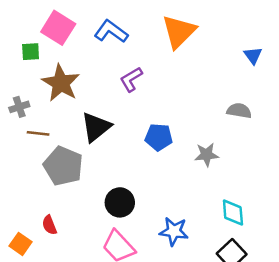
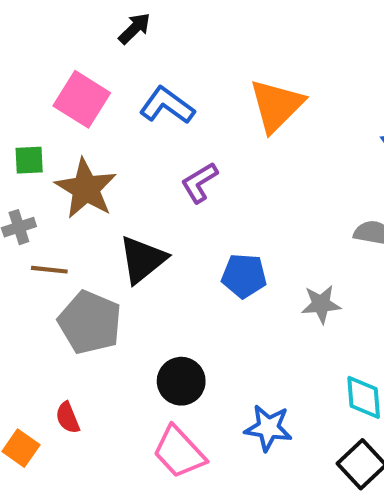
green square: (31, 52) -> (29, 160), moved

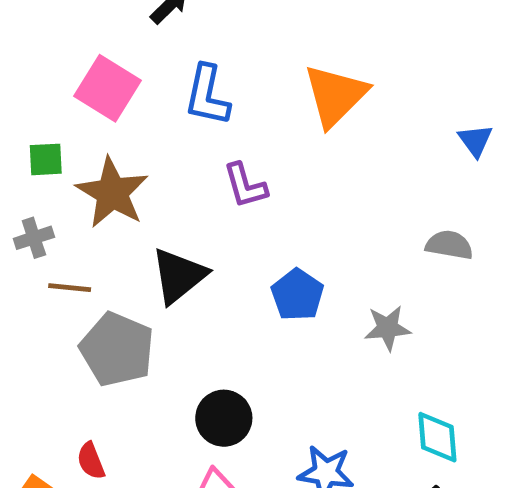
blue L-shape: (167, 105) -> (207, 95), turned -114
purple L-shape: (199, 182) -> (245, 186), turned -75
blue pentagon: (244, 276) -> (297, 295), turned 30

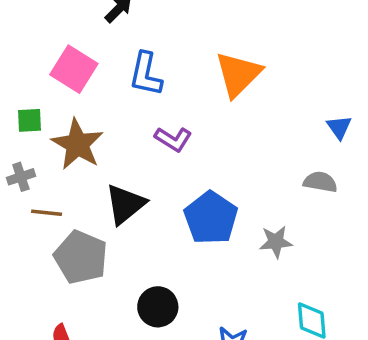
blue triangle: (475, 140) -> (339, 127), moved
purple L-shape: (245, 186) -> (173, 139), turned -42
blue pentagon: (297, 295) -> (211, 218), size x1.4

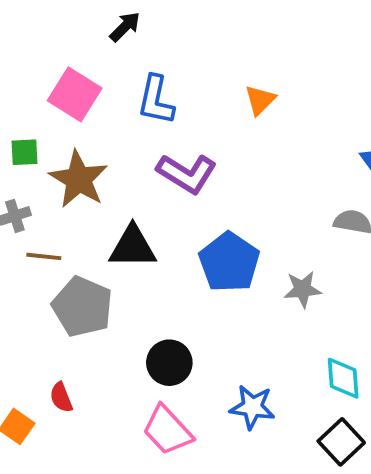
orange triangle: (238, 74) -> (260, 100), size x0.6
purple L-shape: (173, 139) -> (187, 173), size x1.4
black triangle: (125, 204) -> (133, 247), turned 39

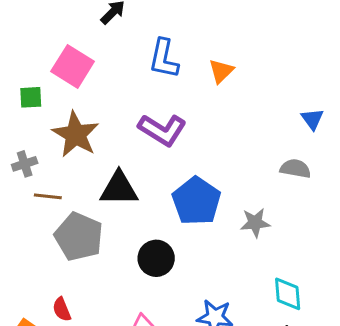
blue L-shape: (156, 100) -> (164, 59), moved
green square: (25, 152) -> (31, 97), moved
black circle: (169, 363) -> (156, 258), moved

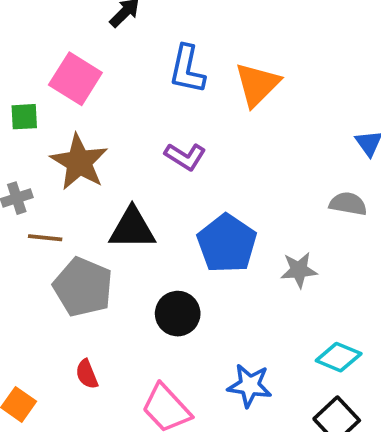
orange triangle: (221, 71) -> (257, 84), size x1.5
purple L-shape: (162, 130) -> (185, 156), size x0.7
cyan diamond: (288, 294) -> (339, 357), turned -63
red semicircle: (62, 309) -> (87, 374), moved

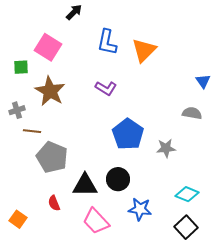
black triangle: (132, 228) -> (85, 185), moved
black circle: (178, 314) -> (118, 179), moved

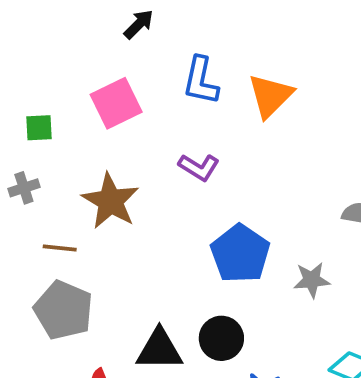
pink square: (48, 47) -> (116, 103), moved, turned 32
brown star: (50, 91) -> (110, 201), moved
gray cross: (17, 110) -> (24, 188), moved
gray pentagon: (52, 157) -> (63, 310), moved

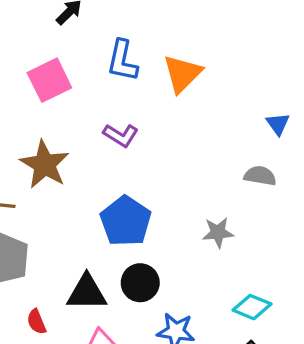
blue pentagon: (240, 254) -> (126, 221), moved

